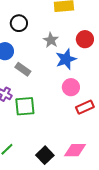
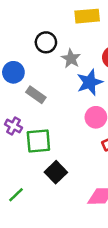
black circle: (19, 23) -> (46, 42), moved
black square: (45, 155) -> (56, 172), moved

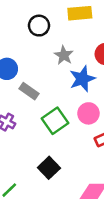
black circle: (46, 42) -> (39, 26), moved
green square: (38, 141) -> (55, 121), moved, turned -30

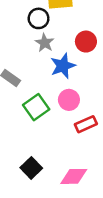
black circle: (39, 26) -> (39, 18), moved
black square: (49, 168) -> (31, 168), moved

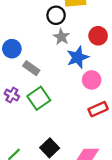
pink circle: (69, 100) -> (92, 80), moved
green square: (36, 107) -> (39, 98), moved

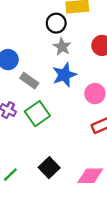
blue star: (78, 57) -> (64, 75), moved

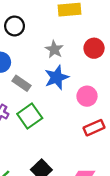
black circle: (56, 23) -> (15, 26), moved

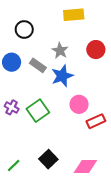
gray rectangle: (22, 83) -> (38, 65), moved
pink circle: (87, 96) -> (79, 104), moved

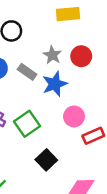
red circle: (96, 50) -> (81, 56), moved
black square: (48, 159) -> (46, 160), moved

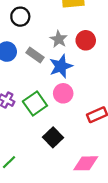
pink circle: (74, 116) -> (63, 93), moved

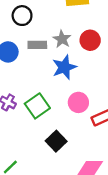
gray rectangle: (35, 55) -> (37, 45), moved, turned -36
pink circle: (63, 93) -> (78, 102), moved

